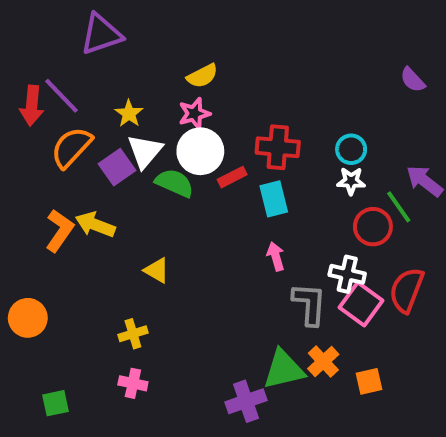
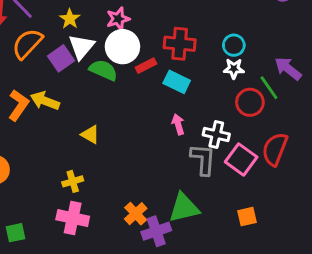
cyan rectangle: (274, 199) -> (177, 82), turned -50
white cross: (347, 274) -> (216, 135), moved
orange cross: (323, 362) -> (136, 214), moved
pink cross: (133, 383) -> (73, 218), size x1.5

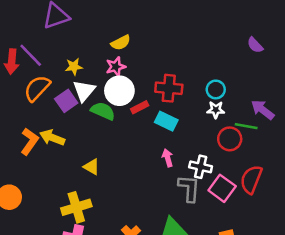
yellow star: (70, 19) -> (74, 67), turned 30
green line: (269, 88) -> (246, 126), turned -45
yellow cross: (73, 181) -> (76, 207), size x1.6

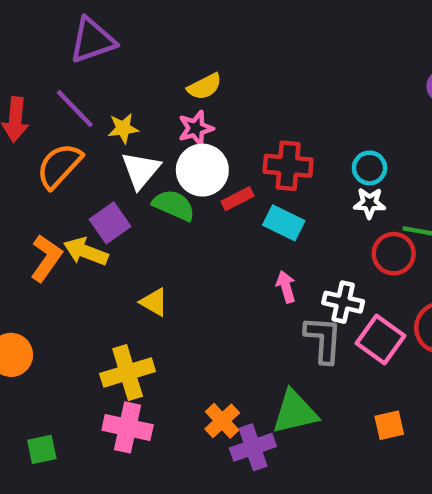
purple line: (31, 55) -> (75, 109), moved
purple square: (66, 101) -> (110, 223), moved

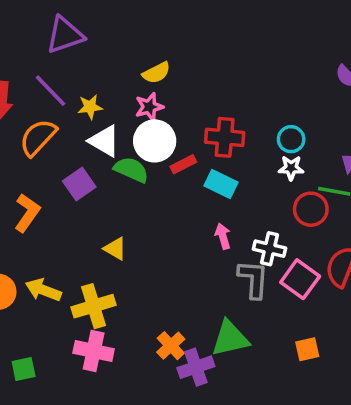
white triangle: (141, 170) -> (104, 141), turned -40
yellow arrow: (86, 251) -> (43, 290), moved

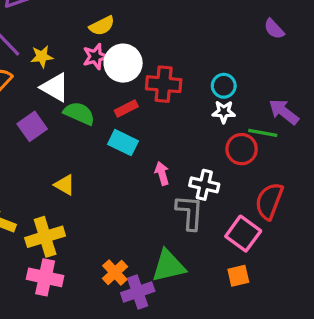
white circle: (155, 141) -> (123, 63), moved
cyan rectangle: (221, 184) -> (123, 143), moved
pink square: (300, 279) -> (243, 234), moved

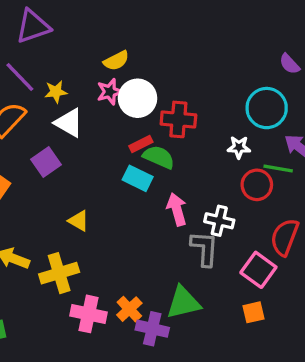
cyan circle: (224, 86) -> (267, 108), moved, size x1.6
green semicircle: (79, 113) -> (159, 157), moved
pink arrow: (162, 173) -> (177, 209), size x1.4
pink cross: (45, 277) -> (89, 314), moved
purple cross: (138, 292) -> (152, 329), turned 32

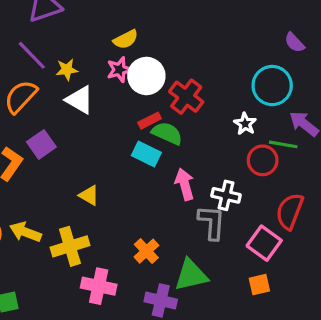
red cross: (178, 119) -> (186, 97), turned 32
white star: (239, 147) -> (245, 124), turned 30
purple square: (46, 162) -> (41, 144), moved
orange cross: (129, 309) -> (146, 251), moved

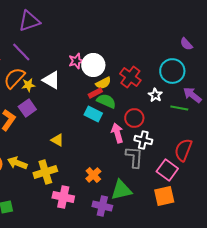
yellow semicircle: (126, 39) -> (103, 83), moved
yellow star: (67, 70) -> (28, 85), moved
red cross: (186, 97) -> (130, 77), moved
red circle: (263, 160) -> (134, 118), moved
orange square: (259, 285) -> (164, 196), size x1.5

